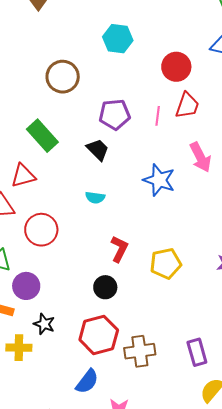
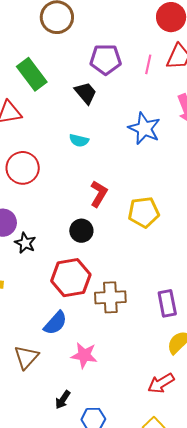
black star: (44, 324) -> (25, 243), moved

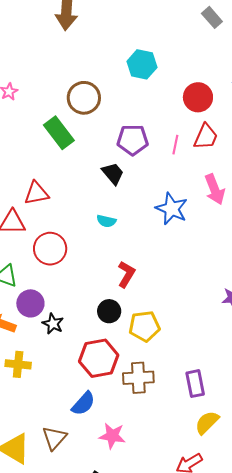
green rectangle: (32, 74) -> (59, 133), moved
yellow pentagon: (144, 212) -> (144, 326), moved

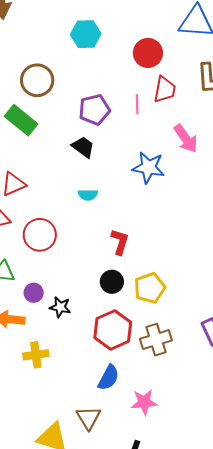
purple circle: (30, 303) -> (34, 293), size x0.7

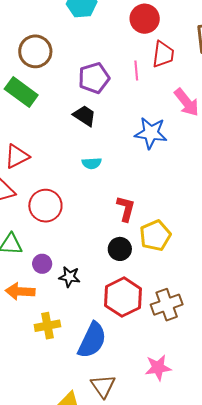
yellow pentagon: (150, 288) -> (155, 236), moved
blue semicircle: (109, 378) -> (92, 340), moved, size x1.4

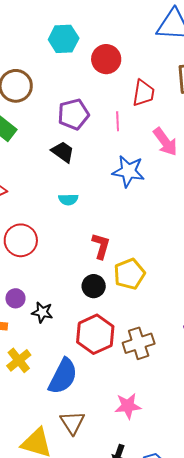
red circle: (145, 19) -> (106, 59), moved
pink line: (136, 70) -> (118, 121), moved
yellow cross: (47, 326) -> (19, 360), turned -30

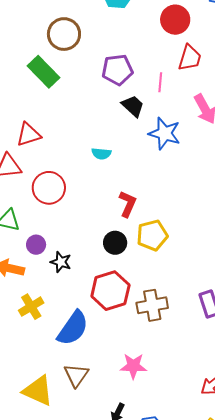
red circle: (106, 59) -> (175, 20), moved
black trapezoid: (63, 152) -> (133, 106), moved

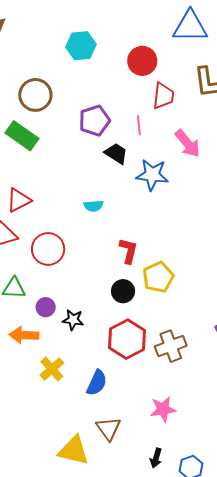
blue semicircle: (73, 328) -> (97, 383), size x0.7

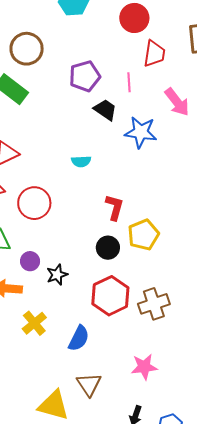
black star: (73, 320) -> (57, 275), turned -30

